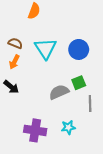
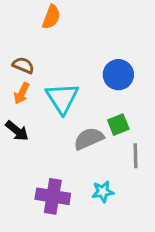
cyan triangle: (45, 48) -> (62, 98), moved

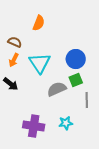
orange semicircle: (51, 17) -> (39, 23), moved
blue circle: (118, 75) -> (76, 59), moved

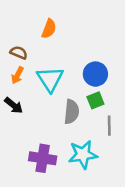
gray semicircle: (57, 89) -> (72, 112), turned 120
cyan star: (66, 123) -> (83, 154), size x1.6

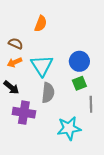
orange arrow: (17, 75) -> (15, 62), turned 40
gray semicircle: (72, 112) -> (48, 93), moved
purple cross: (43, 158) -> (24, 113), moved

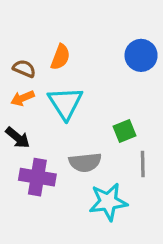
orange semicircle: (41, 24) -> (60, 57), moved
blue circle: (79, 61) -> (141, 55), moved
gray semicircle: (48, 93) -> (85, 162), moved, turned 78

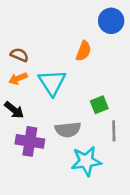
blue circle: (141, 55) -> (111, 21), moved
orange semicircle: (60, 57) -> (84, 51), moved

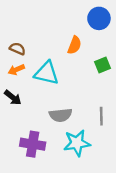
cyan triangle: (52, 82) -> (47, 73), turned -44
green square: (99, 105) -> (102, 65), moved
purple cross: (30, 141) -> (33, 144), moved

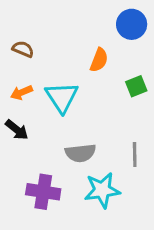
brown semicircle: (17, 49) -> (23, 49), moved
cyan triangle: (47, 73) -> (62, 97), turned 44

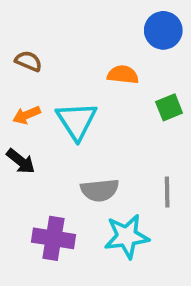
orange semicircle: (99, 60) -> (123, 75), turned -105

